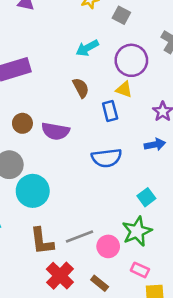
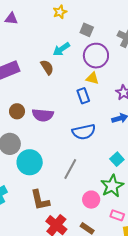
gray square: (121, 15) -> (87, 30), moved
brown semicircle: (81, 88) -> (47, 67), moved
gray line: (79, 237) -> (70, 169), moved, turned -35

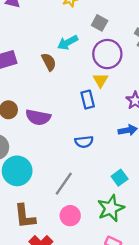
yellow triangle: (92, 78) -> (100, 80), turned 40
blue semicircle: (84, 132) -> (84, 142), size x0.7
pink circle: (91, 200) -> (70, 216), moved

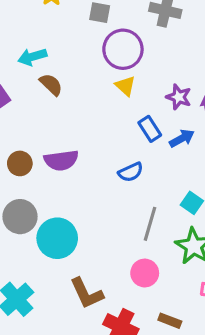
cyan arrow: (68, 42) -> (32, 57), moved, turned 30
blue rectangle: (88, 100) -> (150, 129), moved
gray line: (64, 184) -> (150, 224), moved

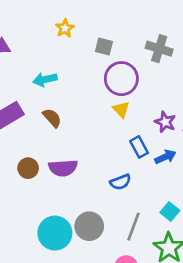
brown semicircle: (51, 85) -> (52, 118), moved
gray circle: (20, 217) -> (89, 226), moved

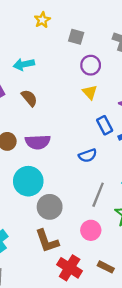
purple circle: (121, 79) -> (91, 65), size x0.7
gray circle: (89, 226) -> (50, 207), moved
cyan circle: (55, 233) -> (28, 181), moved

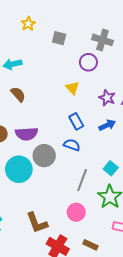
purple circle: (91, 65) -> (88, 62), moved
blue rectangle: (105, 125) -> (76, 121), moved
blue semicircle: (88, 155) -> (72, 145), turned -140
gray circle: (50, 207) -> (44, 156), moved

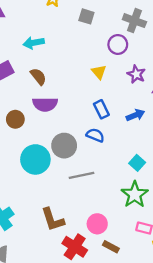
purple star: (107, 98) -> (136, 74), moved
purple semicircle: (27, 134) -> (45, 104), moved
gray line: (82, 180) -> (81, 175), moved, turned 55
pink circle: (76, 212) -> (97, 224), moved

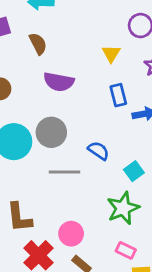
purple semicircle: (45, 104) -> (59, 82), moved
blue rectangle: (101, 109) -> (118, 95), moved
blue semicircle: (95, 135) -> (99, 151), moved

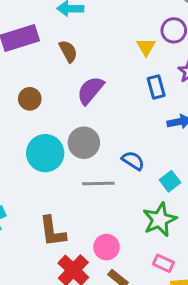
yellow triangle: (111, 54) -> (146, 47), moved
purple semicircle: (59, 82) -> (90, 90), turned 120
blue rectangle: (118, 95) -> (156, 87), moved

